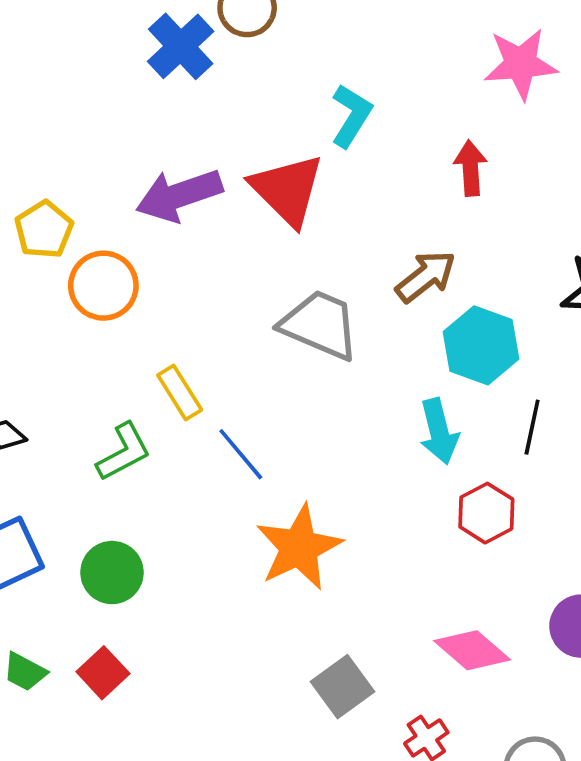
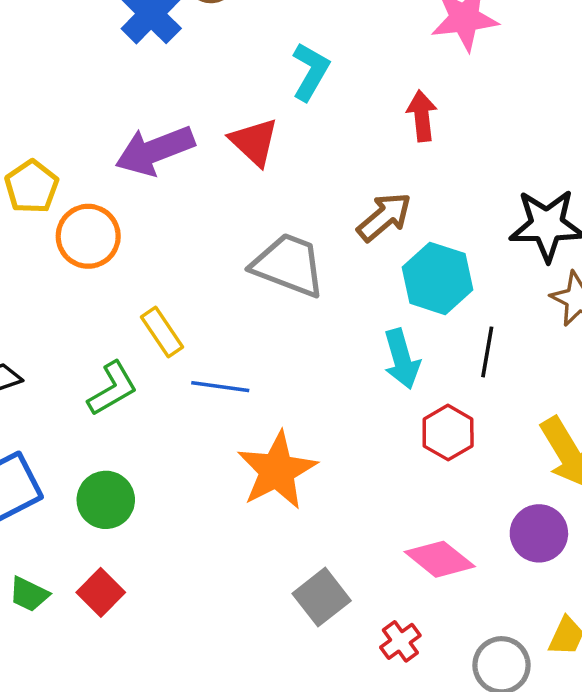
red triangle: (287, 190) -> (254, 142), size x0.7
blue line: (241, 454) -> (220, 387), turned -40

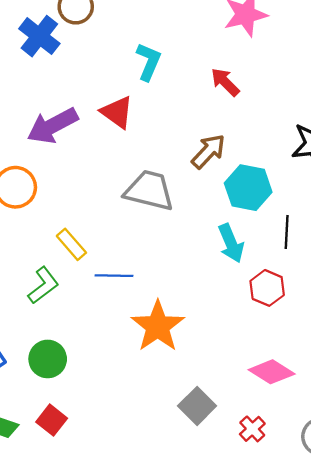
red arrow: (422, 116) -> (225, 82), turned -32

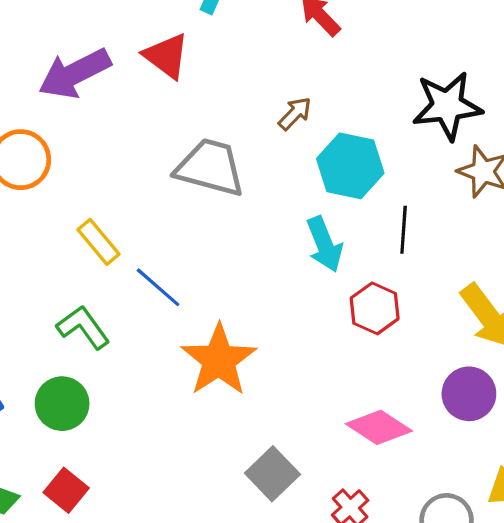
brown arrow: (208, 151) -> (295, 114), size x0.7
blue line: (114, 276) -> (158, 287), turned 39
green L-shape: (43, 285) -> (83, 327), moved, turned -90

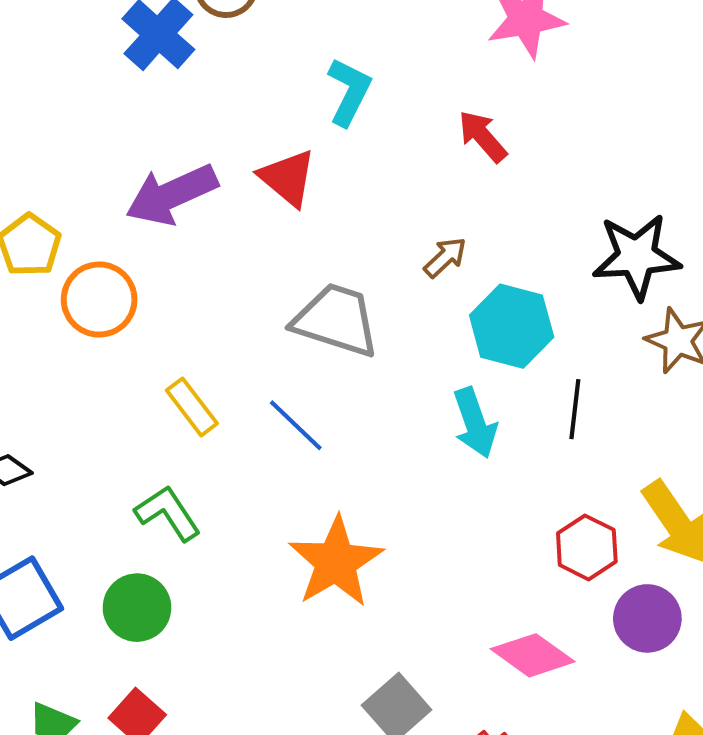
blue line: (158, 287) -> (296, 425), moved
red hexagon: (375, 308) -> (587, 547), moved

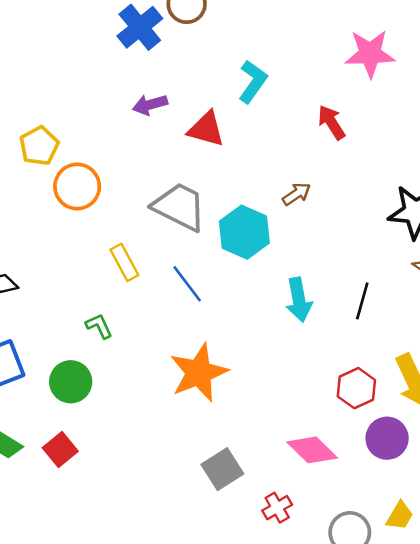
red triangle: (287, 178) -> (206, 129), turned -33
purple arrow: (172, 195) -> (150, 105), moved, size x0.6
gray trapezoid: (336, 320) -> (179, 207), moved
cyan hexagon: (512, 326) -> (244, 232), moved
green L-shape: (168, 513) -> (99, 326), size x0.7

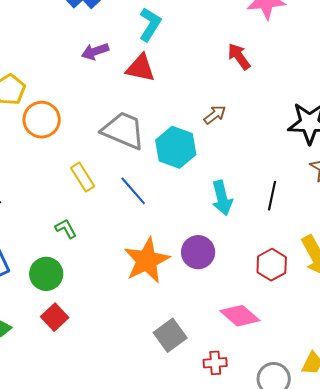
cyan L-shape: (253, 82) -> (150, 24), moved
purple circle: (387, 438) -> (198, 252), moved
red square: (60, 449) -> (55, 317), moved
red cross: (277, 508) -> (215, 363), turned 30

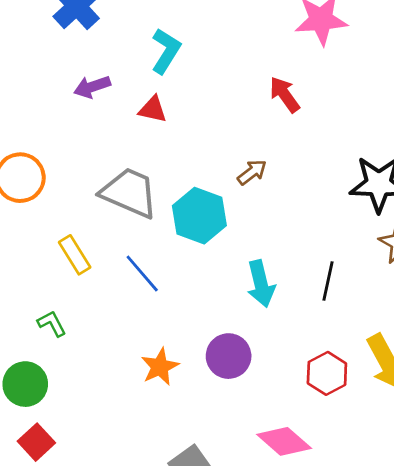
red triangle: (140, 68) -> (153, 109), size x0.7
orange star: (147, 260) -> (160, 367), size x0.6

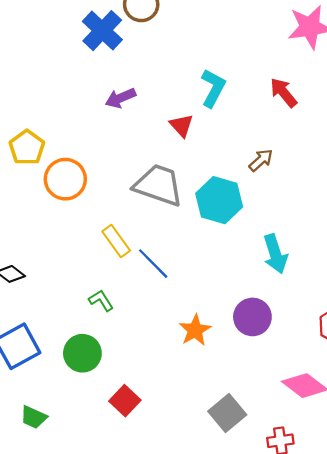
cyan L-shape: (166, 51) -> (213, 88), moved
red triangle: (153, 109) -> (181, 125), moved, turned 40
blue line: (142, 274) -> (153, 264), moved
red square: (36, 442) -> (125, 401), moved

